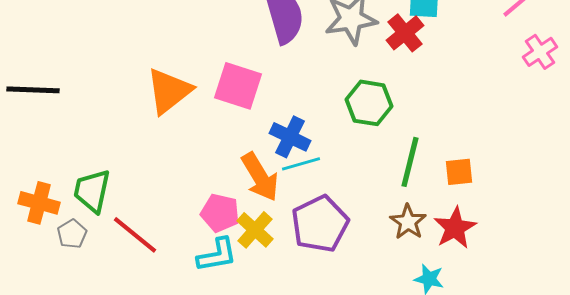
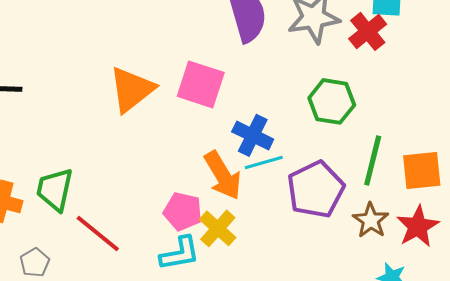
orange square: (459, 172) -> (422, 170), size x1.4
purple pentagon: (320, 224) -> (316, 189), moved
gray pentagon: (72, 234) -> (35, 262), moved

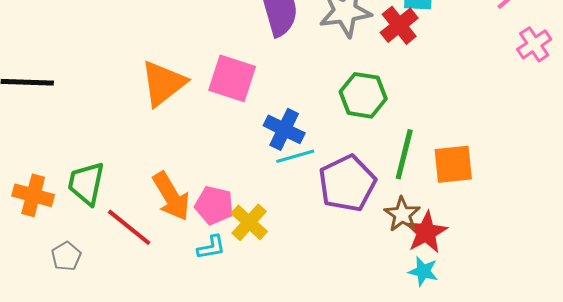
orange arrow: (223, 175) -> (171, 196), moved
red star: (418, 226) -> (426, 232), moved
cyan L-shape: (180, 253) -> (211, 247), size x0.7

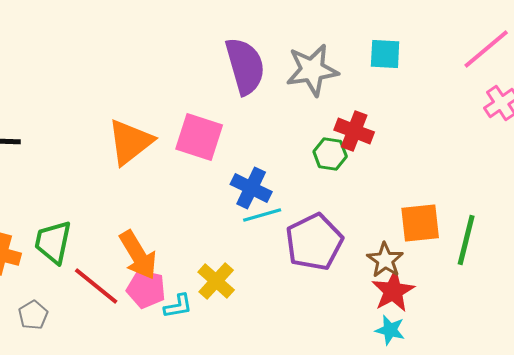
red cross: (399, 25) -> (354, 131), moved, turned -30
green hexagon: (363, 95) -> (330, 154), size x0.7
green line: (404, 154) -> (466, 240), moved
pink pentagon: (214, 205) -> (146, 289), moved
brown star: (402, 214) -> (385, 260), moved

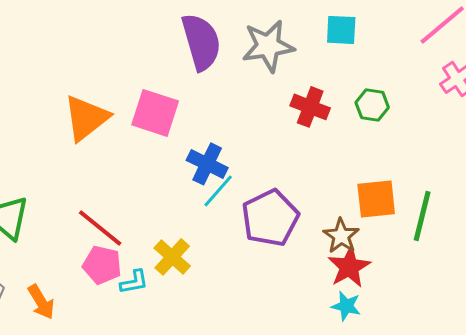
green hexagon: (330, 154) -> (372, 105), moved
cyan line: (262, 215) -> (218, 191), turned -33
orange arrow: (138, 255) -> (41, 302), moved, size x0.7
red line: (96, 286) -> (100, 228), moved

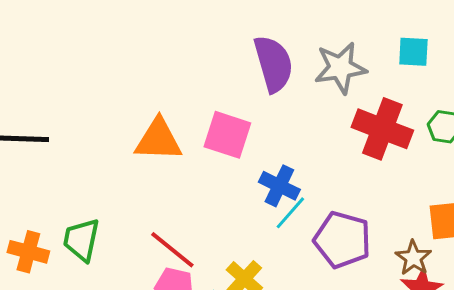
red cross: (310, 107) -> (382, 129), size x1.5
orange triangle: (86, 118) -> (158, 140), turned 40
purple pentagon: (270, 218) -> (342, 240), turned -30

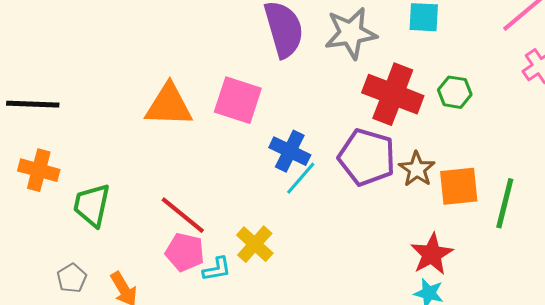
purple pentagon: (342, 240) -> (367, 157), moved
orange cross: (28, 252) -> (39, 170), moved
brown star: (413, 258) -> (417, 169), moved

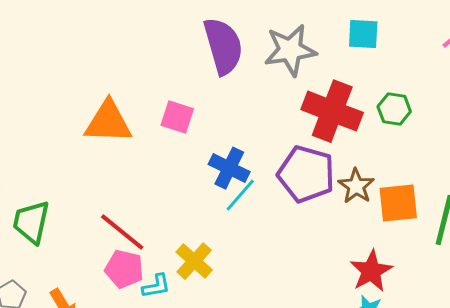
pink square: (238, 100) -> (177, 117), size x0.7

